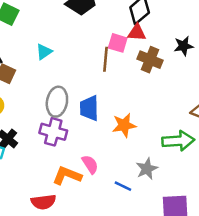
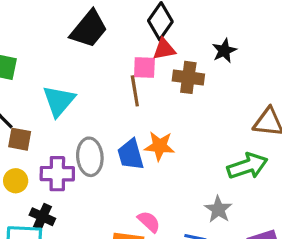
cyan triangle: (44, 52) -> (59, 101), size x1.6
orange star: (124, 125) -> (159, 146), moved, turned 30
purple cross: (53, 132) -> (57, 174), moved

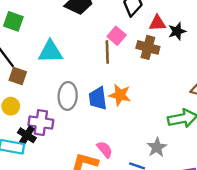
red triangle: (164, 49) -> (157, 23), moved
pink square: (144, 67) -> (117, 36), turned 30
cyan triangle: (59, 101) -> (50, 52), turned 40
purple cross: (57, 174) -> (41, 123), moved

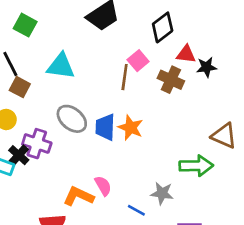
gray ellipse: (68, 96) -> (72, 119), turned -64
gray star: (157, 147) -> (162, 193), turned 30

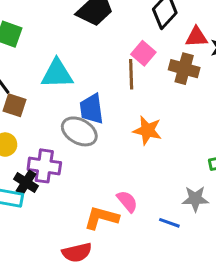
blue trapezoid: (105, 127) -> (92, 109), moved

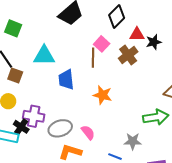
brown cross: (184, 69) -> (128, 55), turned 36
gray ellipse: (79, 131) -> (60, 128), moved, turned -50
pink semicircle: (127, 201) -> (88, 132), moved

